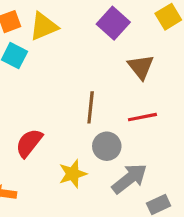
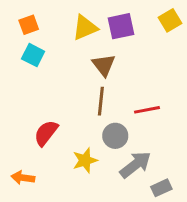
purple square: (113, 23) -> (121, 26), turned 36
yellow triangle: (44, 26) -> (85, 28), moved
brown triangle: (141, 67) -> (104, 65), moved

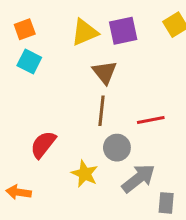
yellow star: (85, 160) -> (85, 174), turned -30
gray rectangle: (161, 188) -> (166, 203), turned -60

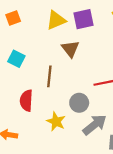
cyan square: (29, 62) -> (16, 59), moved
brown line: (102, 111) -> (49, 76), moved
red semicircle: (43, 145) -> (26, 101), turned -35

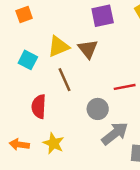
yellow triangle: (56, 20) -> (58, 46), moved
brown line: (49, 76) -> (65, 80), turned -30
yellow star: (56, 122) -> (54, 143), moved

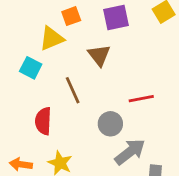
orange square: (24, 15) -> (71, 16), moved
yellow triangle: (58, 46) -> (52, 38), moved

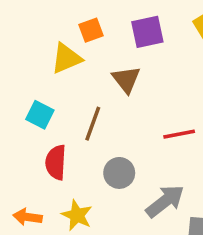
cyan square: (31, 68) -> (40, 115), moved
brown line: (73, 90) -> (93, 124), turned 44
gray circle: (110, 124) -> (119, 173), moved

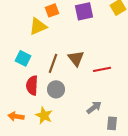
brown triangle: (126, 80) -> (76, 58), moved
gray circle: (119, 173) -> (56, 89), moved
gray arrow: (165, 201) -> (94, 107), size x0.7

